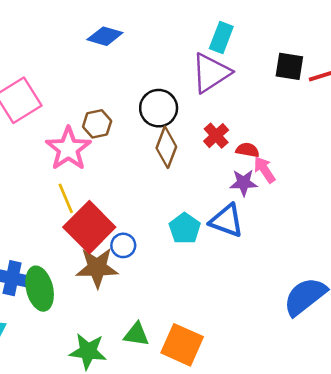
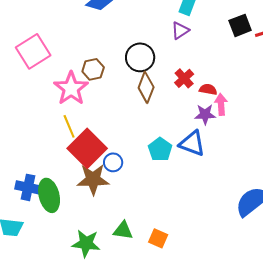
black square: (289, 66) -> (240, 25), turned -30
purple triangle: (211, 73) -> (180, 30), size x0.6
pink arrow: (264, 170) -> (221, 104), turned 30
orange square: (182, 345) -> (158, 238), size x0.6

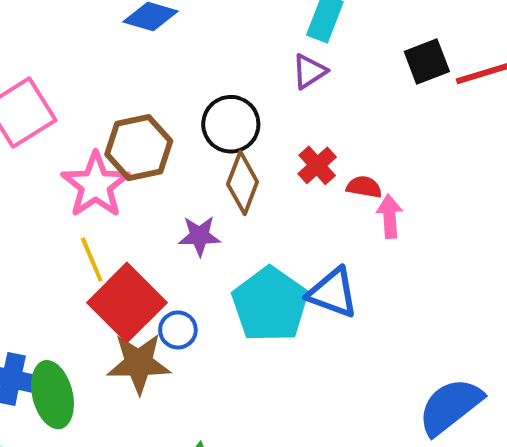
brown hexagon: (93, 69) -> (139, 148), size x1.5
purple star: (205, 114) -> (199, 236), moved
cyan pentagon: (160, 149) -> (270, 304), size x1.6

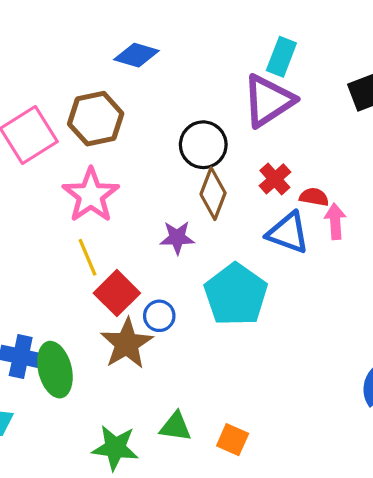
purple triangle: (309, 71) -> (268, 101), size x1.8
brown hexagon: (139, 148) -> (96, 119), moved
blue triangle: (333, 293) -> (288, 233), moved
red square: (127, 303) -> (117, 293), size x0.7
brown star: (139, 363) -> (127, 344), turned -30

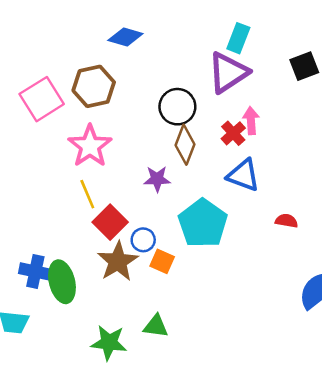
red semicircle: (314, 197) -> (286, 221), moved
pink arrow: (335, 221) -> (251, 121), moved
orange square: (233, 440) -> (162, 261), moved

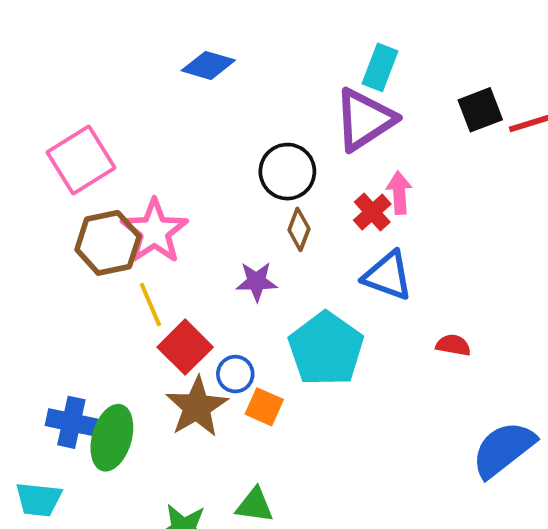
brown hexagon: (94, 86) -> (108, 243), moved
brown diamond: (185, 145) -> (299, 229), size x0.7
green ellipse: (62, 282) -> (112, 438), turned 30

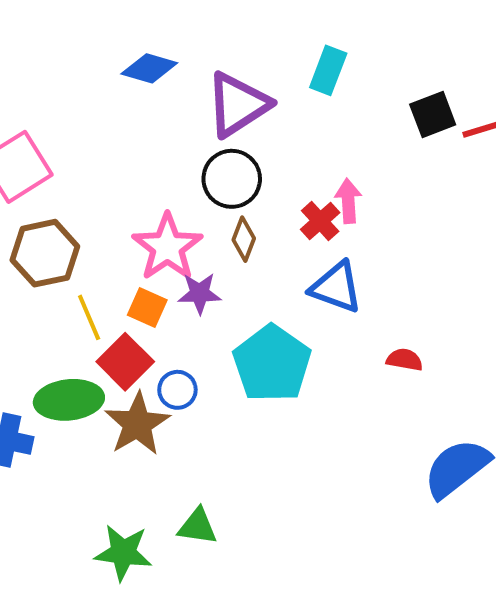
purple triangle: (365, 119) -> (238, 104), moved
pink star: (154, 231) -> (167, 247), moved
orange square: (264, 407) -> (147, 307), moved
green ellipse: (112, 438) -> (69, 400), moved, turned 68

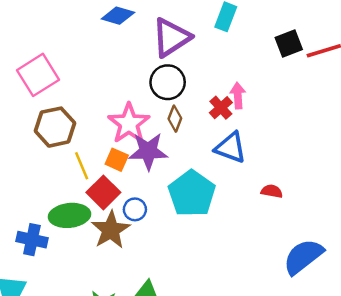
purple star: (200, 293) -> (148, 151), size x1.5

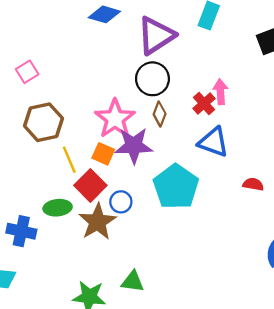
pink square: (38, 75) -> (27, 72), size x0.6
green ellipse: (69, 215) -> (58, 208), size x0.7

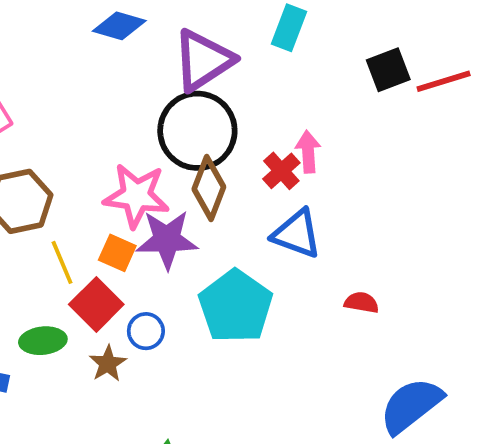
black circle: (152, 79) -> (197, 131), size x1.4
brown diamond: (160, 114) -> (209, 188), size x1.5
pink star: (115, 119) -> (136, 196), turned -30
brown star: (97, 222) -> (108, 364), size x0.6

